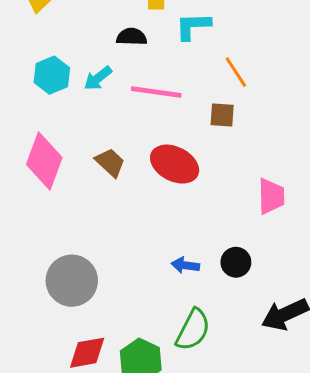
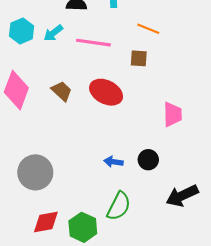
orange line: (236, 72) -> (148, 29), turned -35

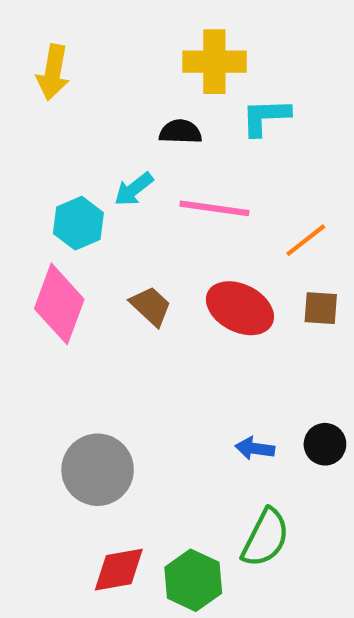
orange line: (148, 29) -> (306, 240), moved, turned -60
cyan hexagon: (22, 31) -> (78, 223), moved
brown square: (139, 58) -> (321, 308), moved

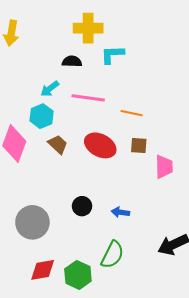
cyan hexagon: (78, 223) -> (42, 116), moved
orange line: (306, 240) -> (132, 113), turned 50
black circle: (325, 444) -> (82, 206), moved
blue arrow: (255, 448) -> (120, 212), moved

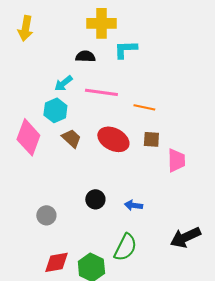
gray circle: (32, 222) -> (46, 215), size x0.6

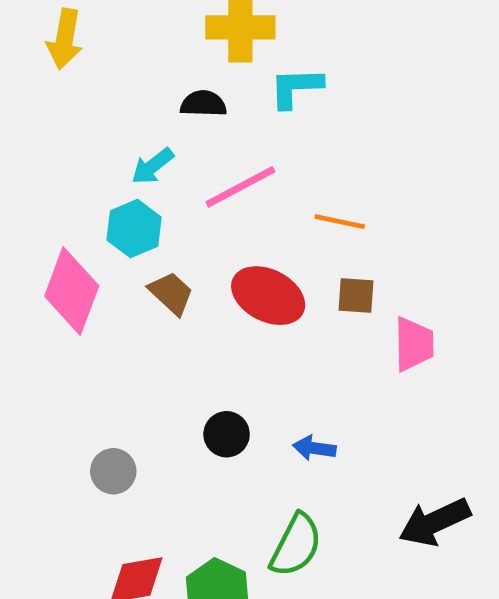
pink line: (101, 92) -> (240, 187), turned -36

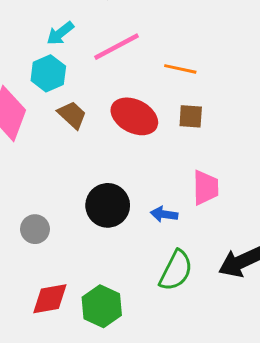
pink trapezoid: (414, 344) -> (206, 188), moved
black circle: (227, 434) -> (108, 205), size x1.5
green semicircle: (296, 545) -> (176, 271), moved

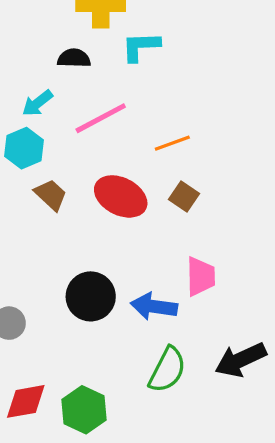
orange line: (180, 69) -> (172, 143), turned -32
brown square: (191, 116) -> (184, 196), turned 30
blue arrow: (164, 214) -> (154, 306), size x1.5

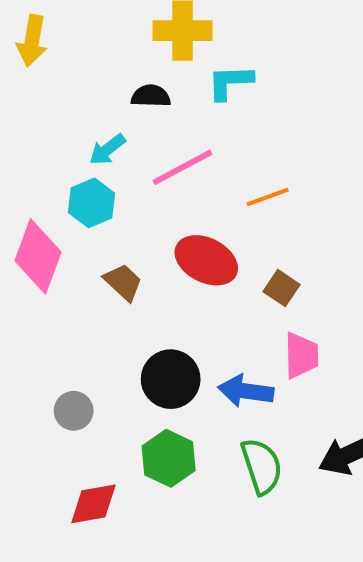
brown trapezoid: (51, 195) -> (123, 282), moved
brown square: (184, 196) -> (281, 288), moved
green semicircle: (167, 370) -> (262, 466), turned -45
green hexagon: (84, 410) -> (169, 458), moved

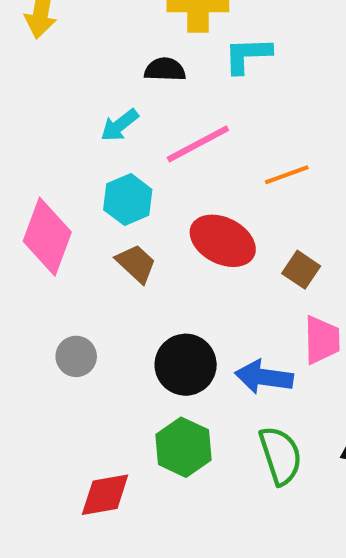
cyan hexagon: (91, 203) -> (128, 200), moved
gray circle: (74, 411) -> (76, 356), moved

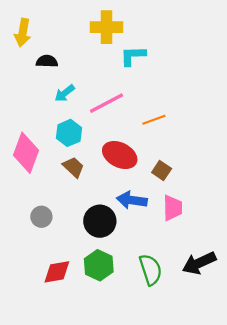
black semicircle: (165, 69) -> (47, 61), moved
blue arrow: (264, 377) -> (132, 200), moved
red diamond: (105, 495) -> (57, 272), moved

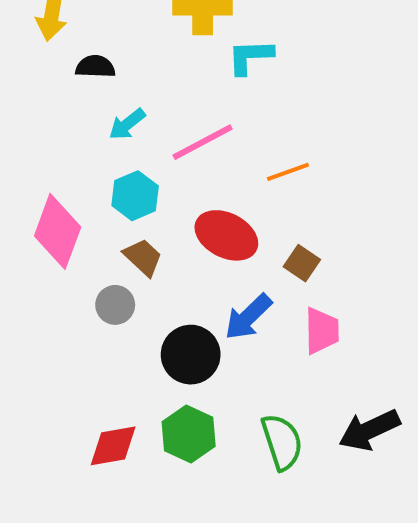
blue arrow: (132, 200) -> (248, 317), turned -52
gray circle: (41, 217) -> (115, 305), moved

